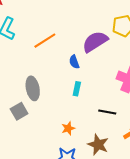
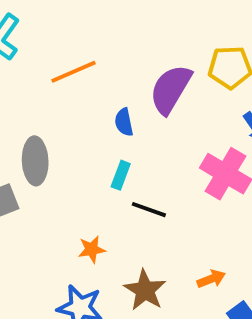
purple semicircle: (95, 42) -> (171, 89), turned -36
black line: (107, 112) -> (149, 210), moved

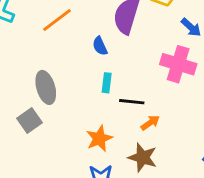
orange star: (92, 249) -> (99, 139), size x1.4
orange arrow: (211, 279) -> (150, 123), moved

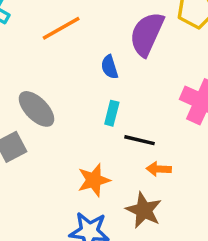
gray ellipse: (46, 87) -> (36, 109), turned -36
orange arrow: (150, 123) -> (159, 169), turned -150

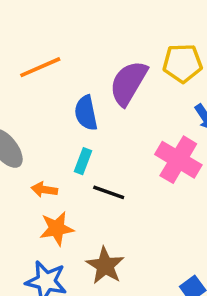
blue semicircle: (110, 67) -> (86, 113), size x1.4
orange arrow: (159, 169) -> (44, 190), moved

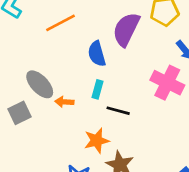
orange arrow: (44, 190) -> (64, 102), moved
orange star: (57, 229) -> (97, 141), moved

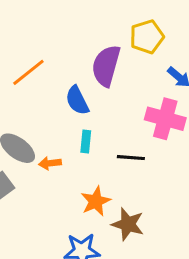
black line: (118, 111) -> (131, 158), moved

